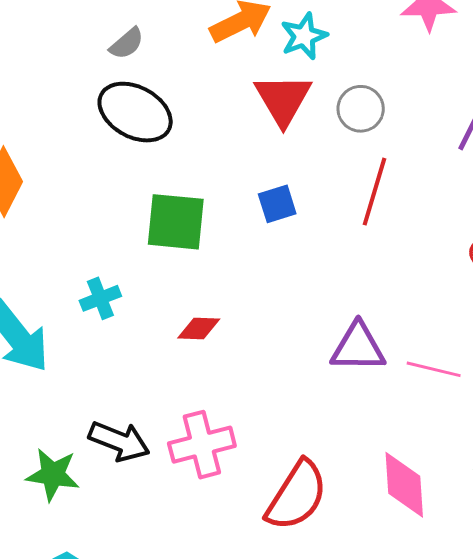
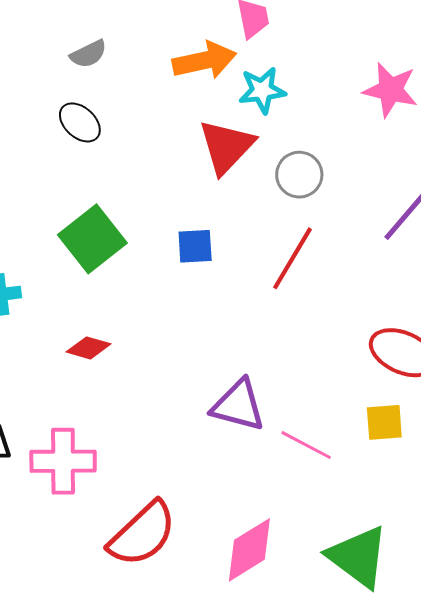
black ellipse: (135, 112) -> (80, 122), size x0.6
green square: (176, 222) -> (92, 239), turned 32
pink diamond: (404, 485) -> (249, 550), turned 48

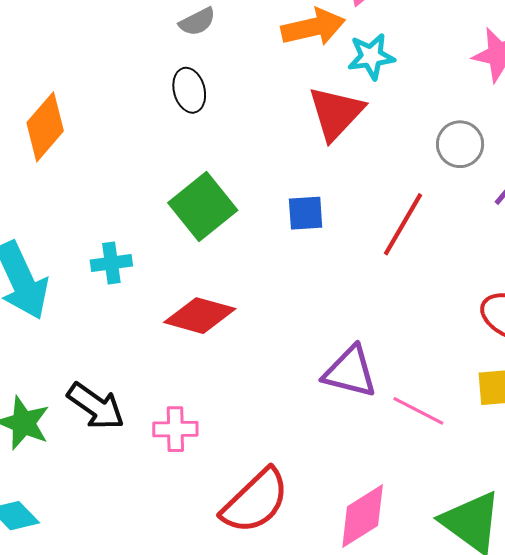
black ellipse: (80, 122) -> (189, 90), turned 33
gray circle: (299, 175) -> (460, 144), moved
red diamond: (88, 348) -> (200, 316), size x1.6
pink cross: (63, 461) -> (175, 429), size x0.7

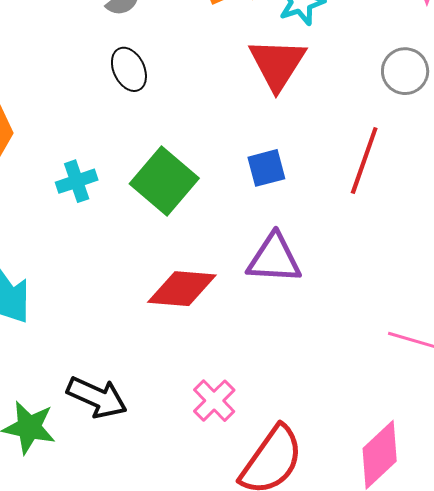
cyan cross: (111, 263) -> (77, 181), moved
purple triangle: (350, 372) -> (274, 259), moved
pink cross: (175, 429) -> (214, 401), moved, turned -33

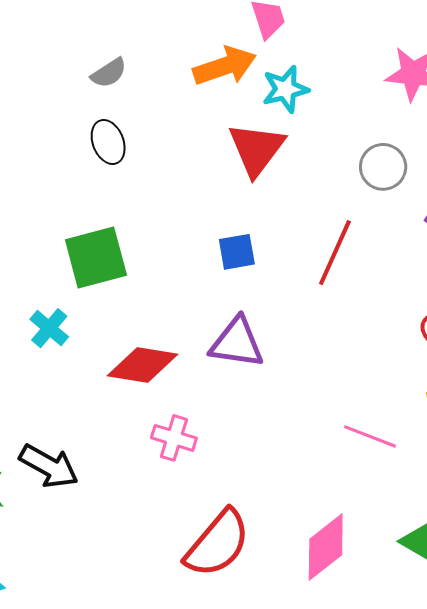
cyan cross: (77, 181) -> (49, 328), moved, turned -36
green square: (164, 181) -> (96, 257), moved, turned 30
pink cross: (214, 401) -> (174, 438), moved, turned -33

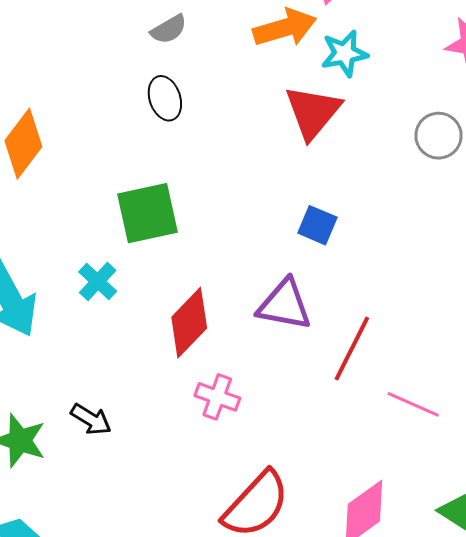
blue square: (237, 252) -> (317, 225), moved, turned 30
red line: (335, 253) -> (352, 349), moved
red diamond: (143, 365) -> (189, 323), turned -58
black arrow: (49, 466) -> (91, 419), size x0.7

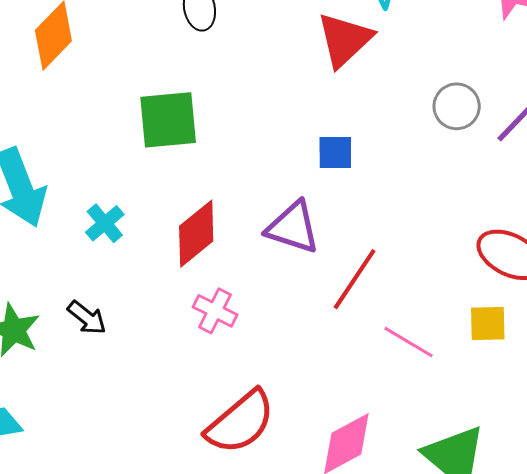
gray circle: (438, 136) -> (457, 106), moved
blue square: (317, 225) -> (335, 153), turned -30
cyan cross: (98, 281) -> (105, 223), moved

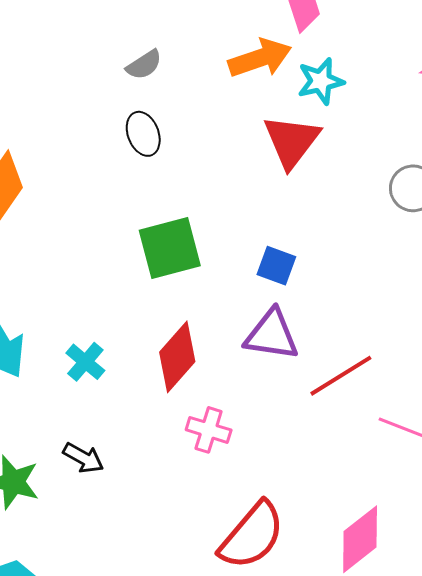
green square: (168, 120) -> (170, 248), moved
blue square: (335, 153) -> (276, 266), moved, turned 30
red line: (355, 279) -> (341, 376), turned 34

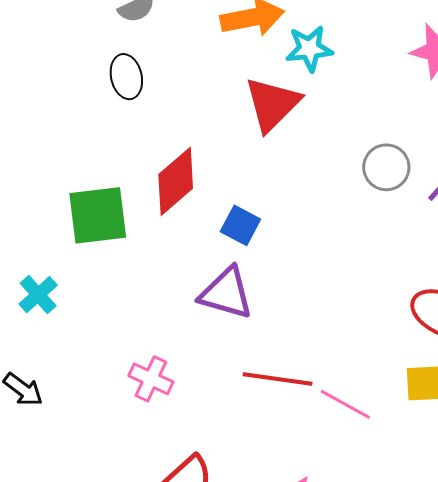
green square: (170, 248) -> (98, 215), moved
red diamond: (177, 357) -> (176, 181), moved
red line: (341, 376) -> (278, 379), moved, turned 32

